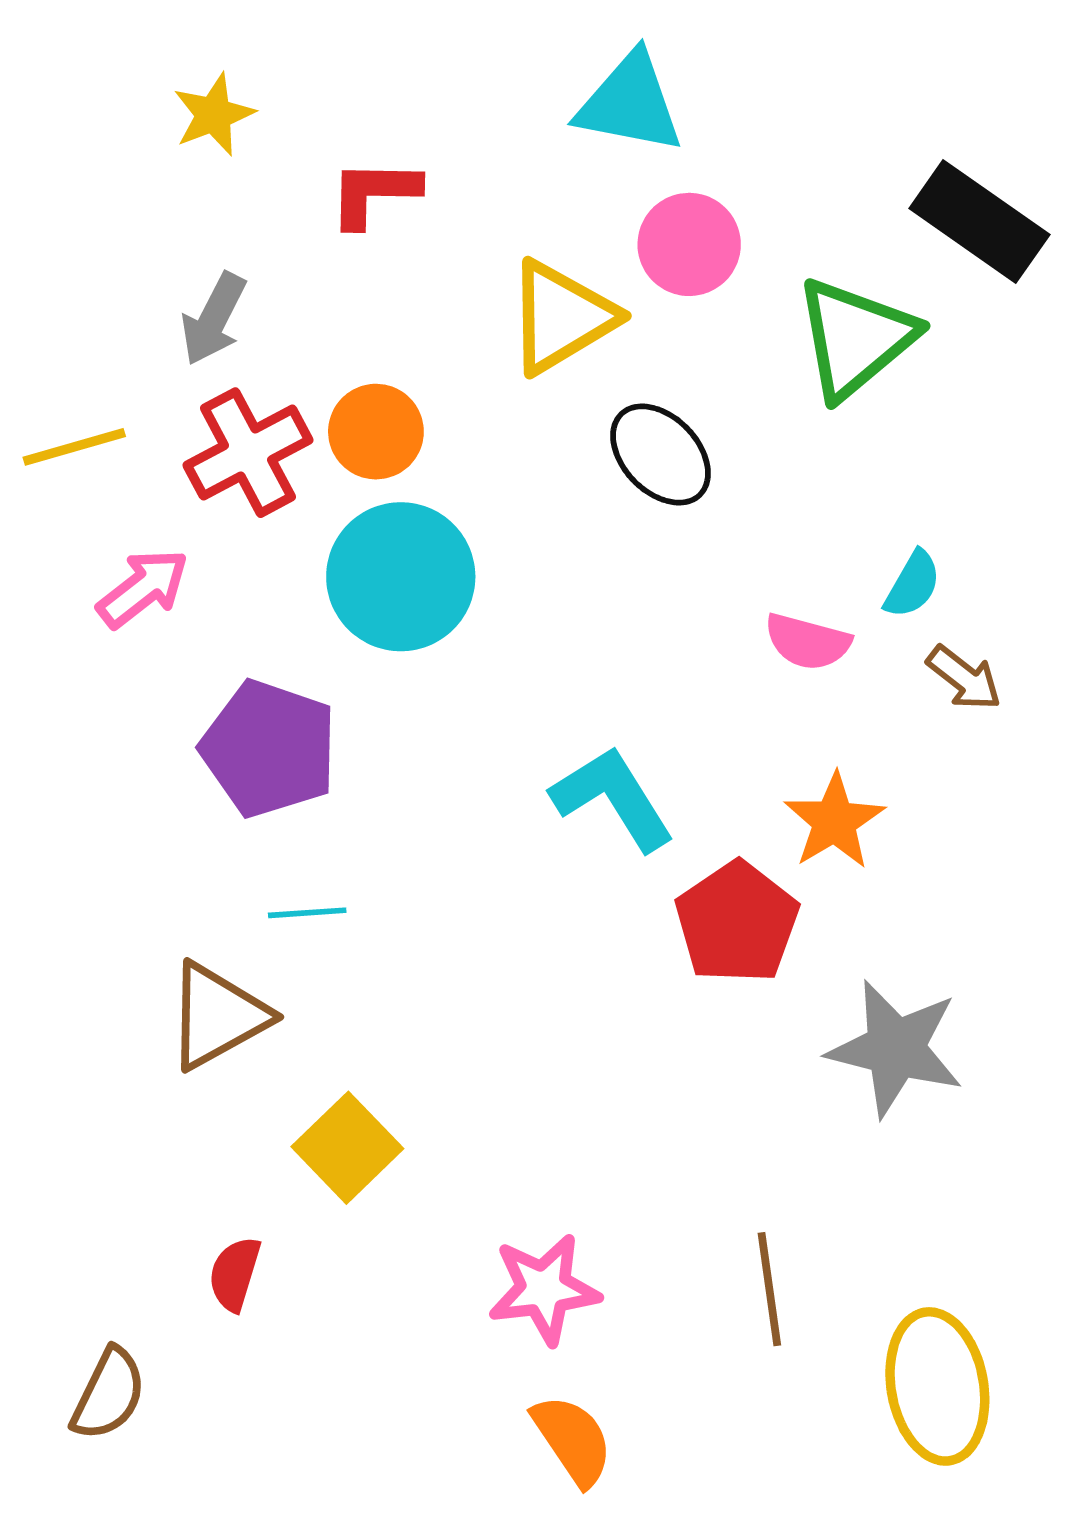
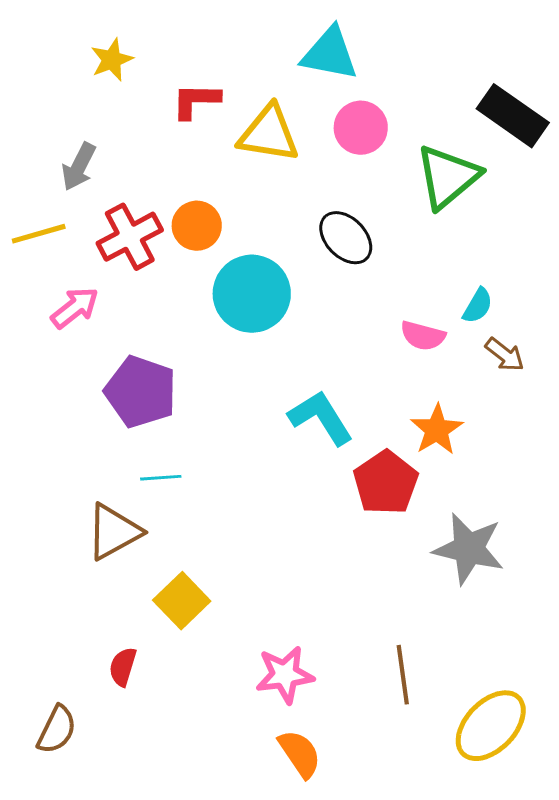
yellow triangle: (561, 317) -> (269, 134), moved, turned 40
gray arrow: (214, 319) -> (79, 167), moved
cyan circle: (401, 577) -> (252, 294), moved
yellow ellipse: (937, 1386) -> (491, 726), turned 54

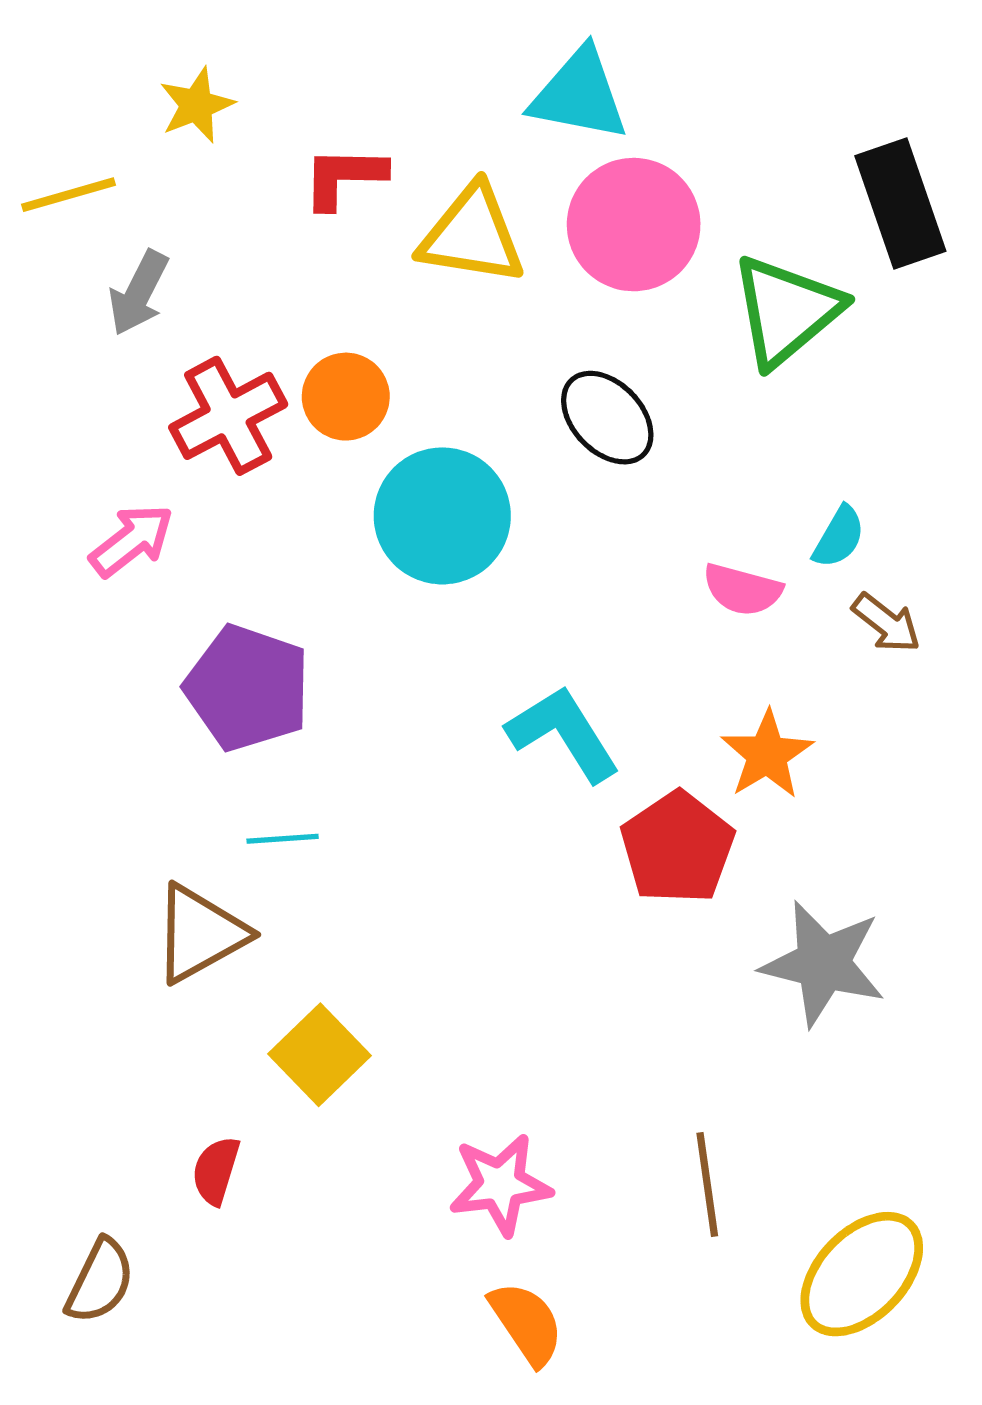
black rectangle: (513, 116) -> (900, 203), turned 36
pink circle: (361, 128) -> (634, 225), size x1.4
yellow line: (39, 234) -> (68, 195), moved

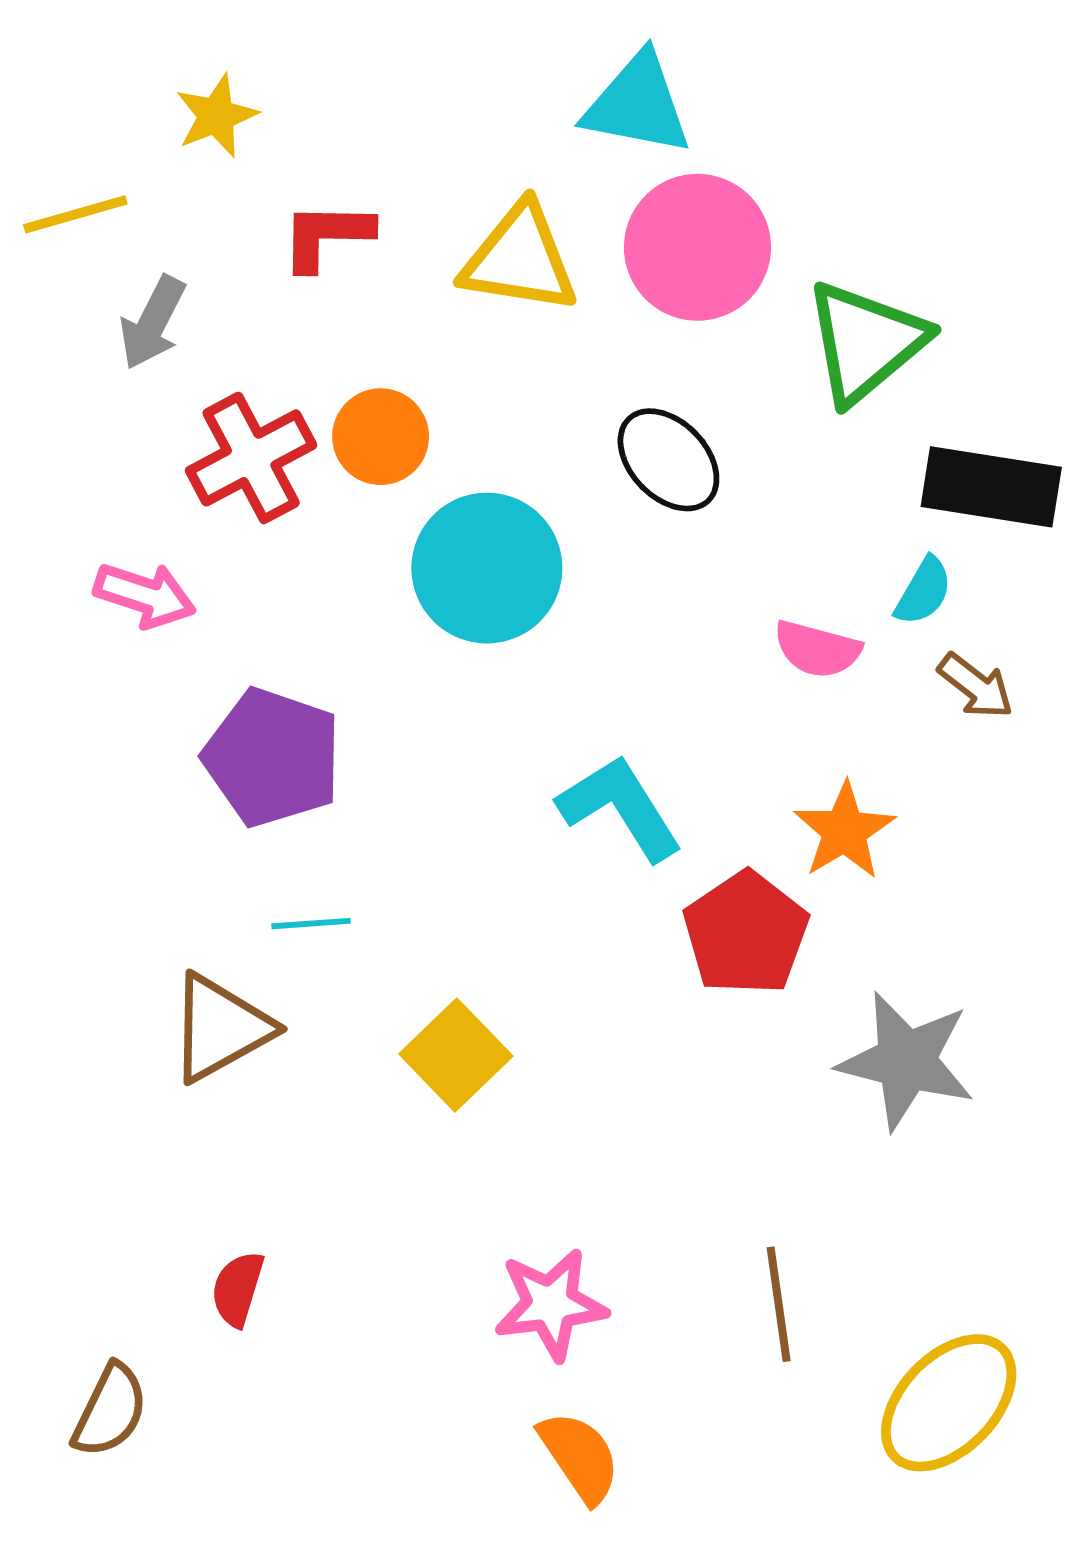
red L-shape: (344, 177) -> (326, 236), moved
black rectangle: (900, 203) -> (991, 487), moved, turned -62
pink arrow: (132, 540) -> (145, 595), turned 56
yellow square: (319, 1055) -> (456, 1055), moved

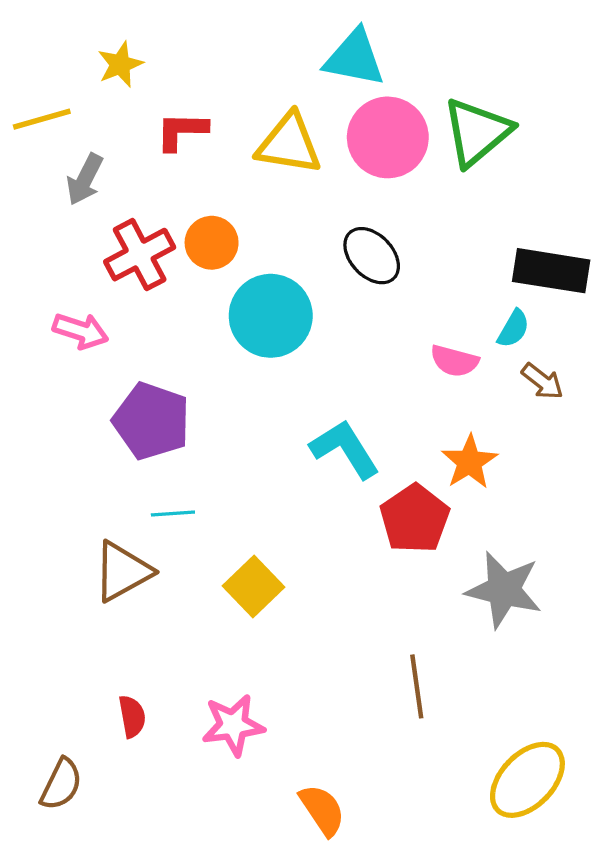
green triangle: (866, 342) -> (477, 132), moved
red semicircle: (238, 1289) -> (132, 716), turned 153
pink star: (551, 1304) -> (233, 725), moved
brown line: (779, 1304) -> (417, 686), moved

